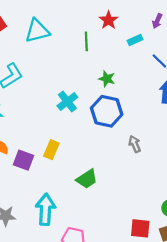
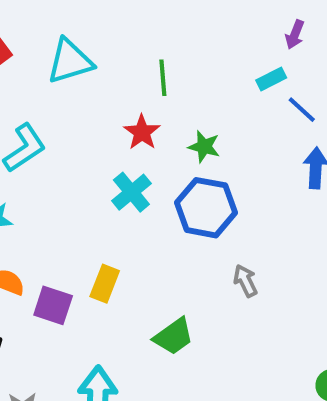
red star: (108, 20) -> (142, 132), moved
cyan rectangle: (135, 40) -> (271, 79), moved
gray arrow: (135, 144) -> (245, 281), moved

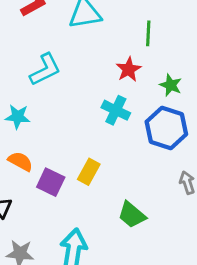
cyan cross: (131, 192) -> (116, 110), turned -32
green trapezoid: (173, 336) -> (132, 215), turned 68

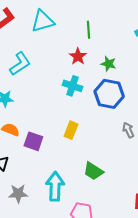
yellow rectangle: (89, 172) -> (71, 130), moved
green trapezoid: (132, 215) -> (93, 171), moved

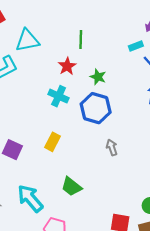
cyan triangle: (43, 21) -> (27, 40), moved
cyan arrow: (55, 186) -> (30, 198), turned -48

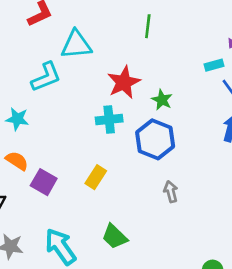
green line: (81, 40) -> (148, 26), moved
red star: (67, 66) -> (124, 82), size x1.4
cyan cross: (59, 96) -> (109, 120), turned -36

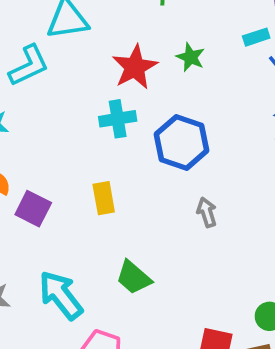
green star: (162, 100) -> (190, 57), moved
yellow rectangle: (96, 177) -> (104, 198), turned -40

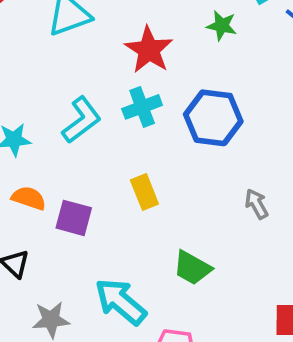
green star: (190, 57) -> (222, 26), moved
cyan L-shape: (29, 66) -> (82, 120), moved
gray arrow: (207, 212) -> (256, 204), moved

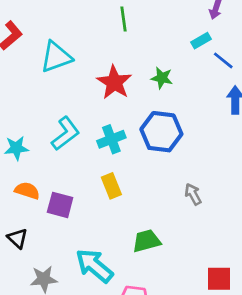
green star: (222, 26) -> (162, 78), moved
cyan cross: (142, 107) -> (111, 139), moved
green trapezoid: (192, 268) -> (146, 241), turned 136

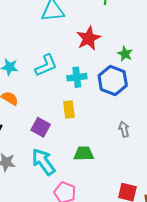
green star: (162, 78) -> (125, 54), moved
purple square: (60, 205) -> (41, 127), moved

